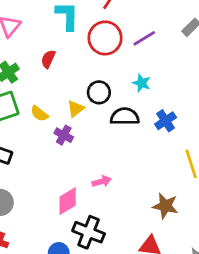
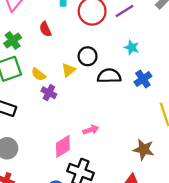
red semicircle: (48, 59) -> (45, 29), turned -48
cyan star: (142, 83) -> (132, 47), moved
purple cross: (64, 135) -> (49, 93), moved

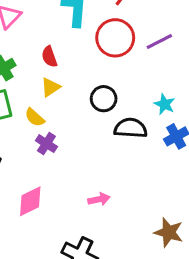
cyan star: (132, 47) -> (165, 104), moved
yellow triangle: (68, 70) -> (50, 87), moved
pink diamond: (63, 146) -> (30, 201), moved

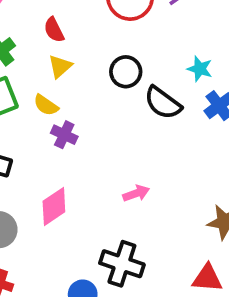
black semicircle: (131, 128) -> (163, 103), turned -140

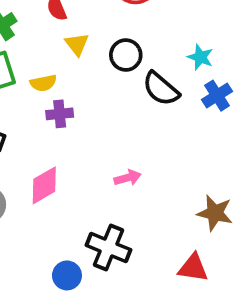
yellow triangle: (60, 66) -> (77, 44), moved, turned -30
yellow semicircle: (46, 105) -> (43, 83), turned -50
purple cross: (64, 135) -> (60, 114), turned -35

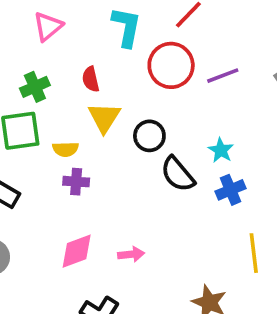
yellow triangle: (77, 44) -> (104, 117), size x1.4
pink diamond: (44, 185) -> (77, 251), moved

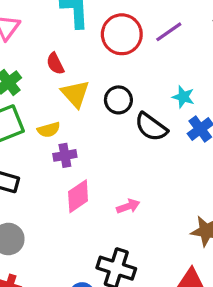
pink diamond: (77, 251) -> (78, 196), moved

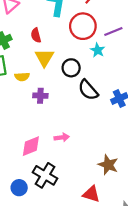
cyan star: (183, 97) -> (98, 50), moved
purple cross: (65, 155) -> (40, 96), moved
pink diamond: (78, 196) -> (31, 146), moved

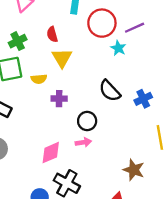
black circle: (71, 68) -> (87, 121), moved

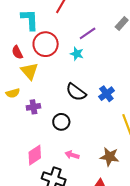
red circle: (102, 23) -> (46, 44), moved
pink arrow: (83, 142) -> (72, 155), moved, turned -144

